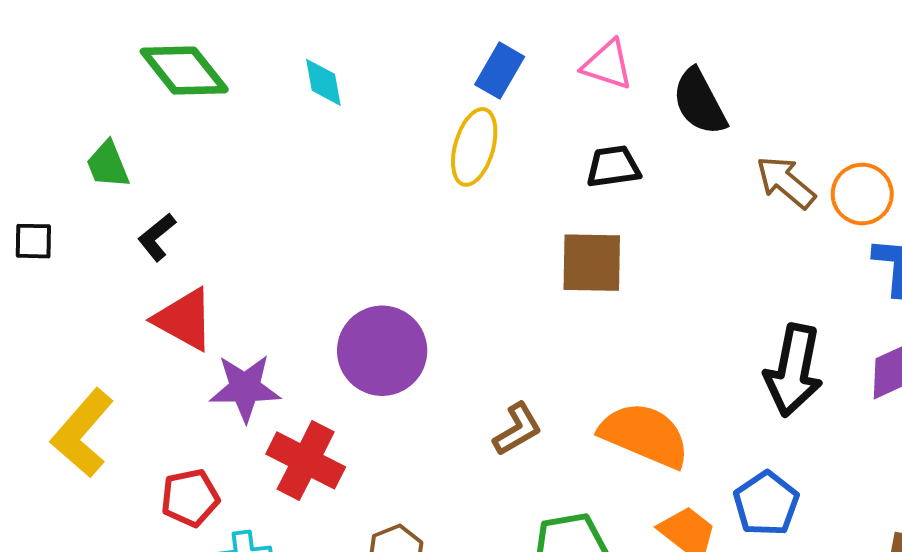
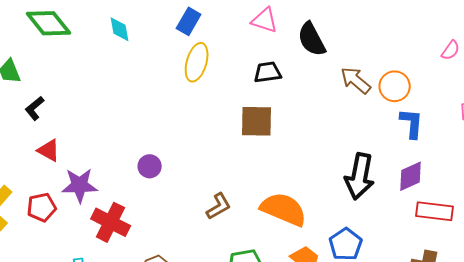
blue rectangle: (500, 71) -> (189, 21), moved
red triangle: (184, 319) -> (49, 150), size x0.7
purple circle: (382, 351) -> (150, 166), size x0.5
red pentagon: (190, 498) -> (42, 207), moved

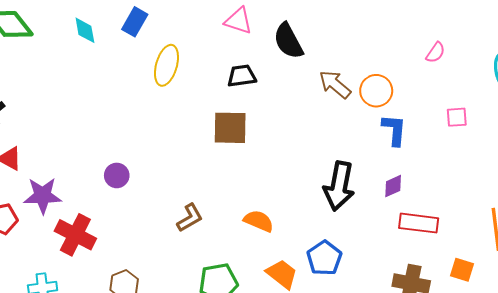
blue rectangle: (189, 21) -> (135, 22), moved
purple diamond: (411, 176) -> (393, 186), size x0.7
orange semicircle: (284, 209) -> (259, 221), size x0.6

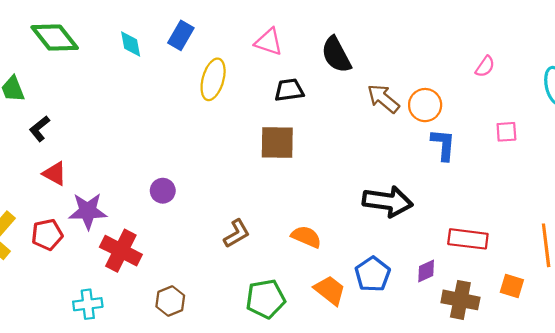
pink triangle: (239, 21) -> (269, 42), moved
black arrow: (339, 186) -> (388, 201), turned -93
purple diamond: (393, 186) -> (426, 271), moved

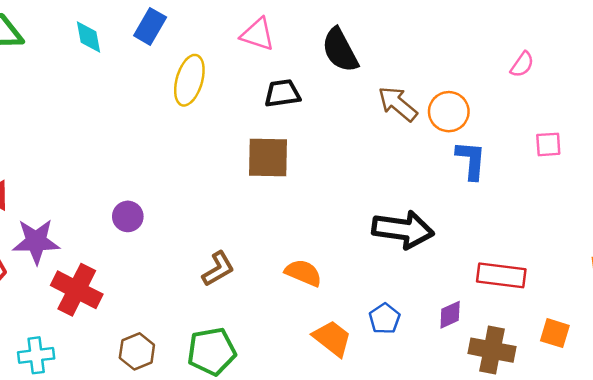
blue pentagon: (373, 274) -> (385, 319), size x0.7
green pentagon: (266, 299) -> (212, 351), moved

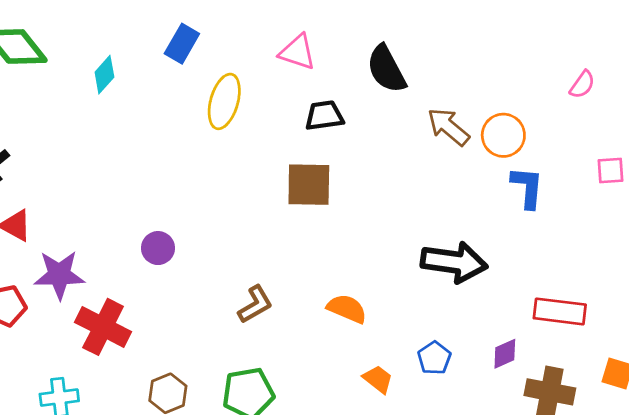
cyan diamond: (88, 37) -> (104, 75), moved, turned 52
orange trapezoid: (332, 338) -> (378, 379), size x0.7

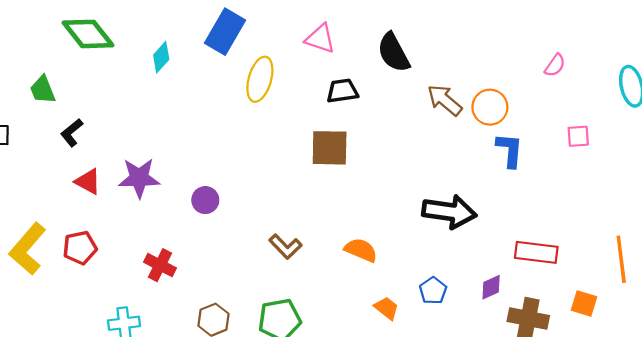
blue rectangle: (182, 44) -> (225, 32), size x1.4
purple star: (59, 275) -> (139, 178), moved
brown L-shape: (255, 304) -> (285, 247), turned 76
red cross: (103, 327) -> (160, 265), size x0.7

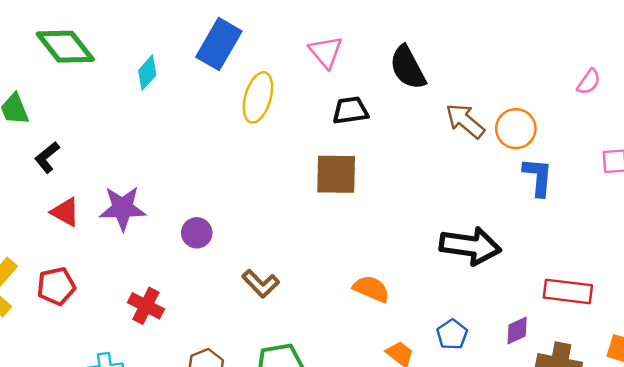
pink triangle: (320, 39) -> (326, 52), turned 32
brown L-shape: (285, 247) -> (261, 284), moved

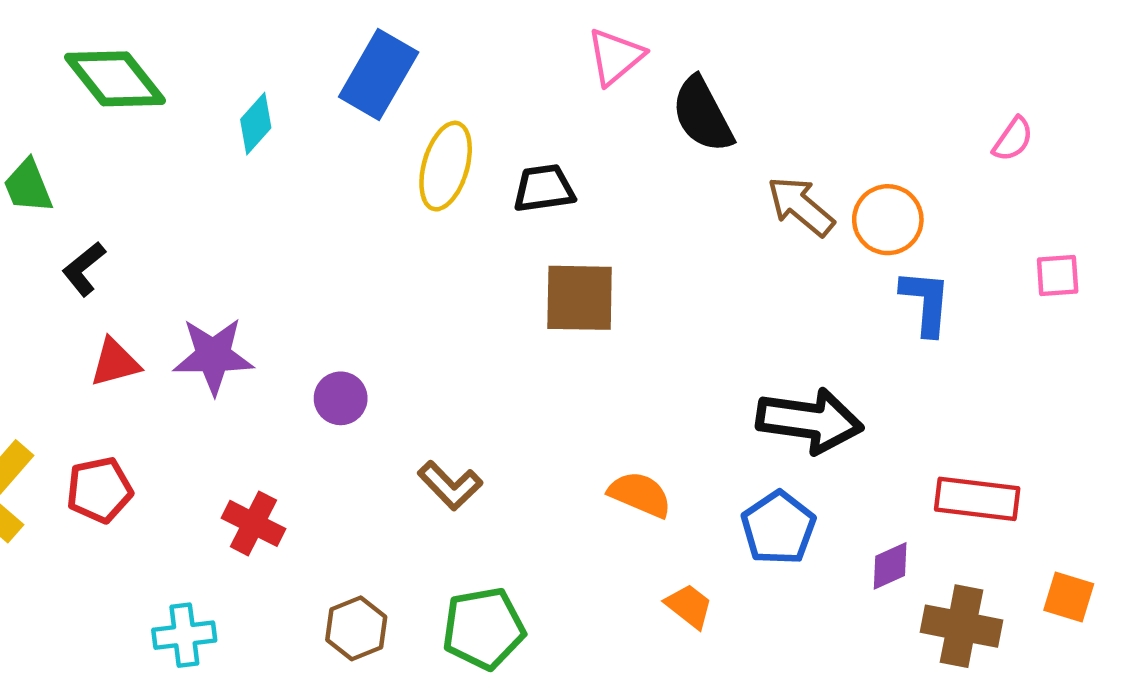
pink triangle: (326, 52) -> (615, 57), moved, turned 30
black trapezoid: (350, 110) -> (544, 188), moved
red triangle: (65, 212) -> (115, 363), turned -44
blue pentagon: (452, 334) -> (778, 528), moved, size x1.4

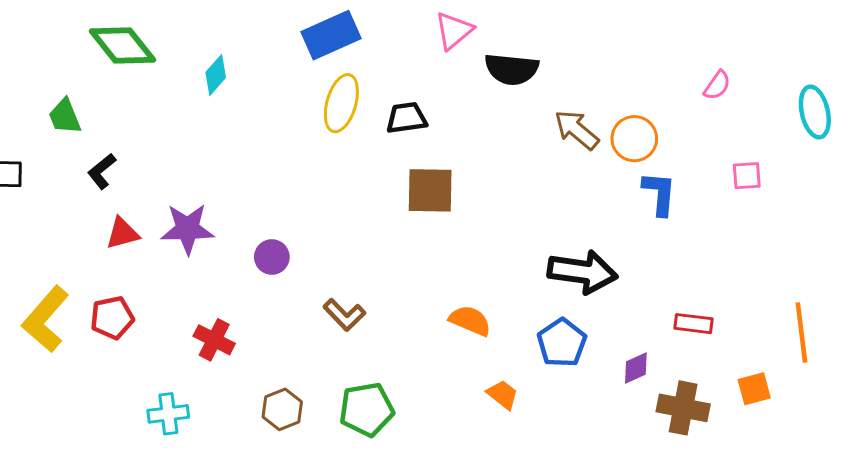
blue rectangle: (379, 74) -> (331, 35), moved, turned 36
black semicircle: (702, 115) -> (512, 69), turned -56
red rectangle: (977, 499) -> (693, 324), size x0.7
orange square: (1069, 597) -> (754, 389), turned -32

